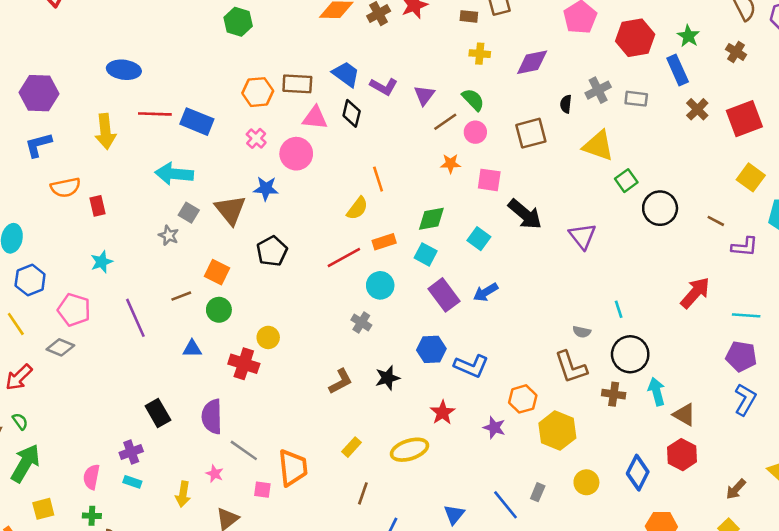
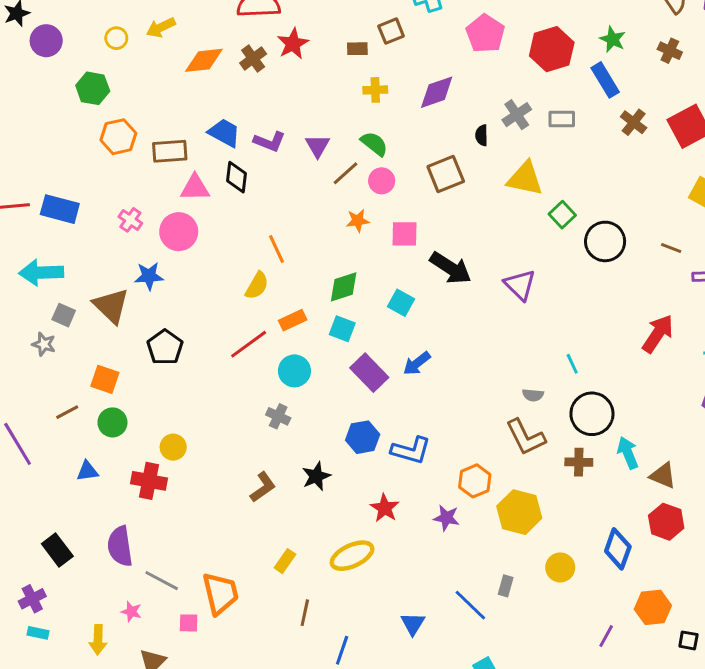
orange hexagon: (258, 92) -> (118, 137), moved

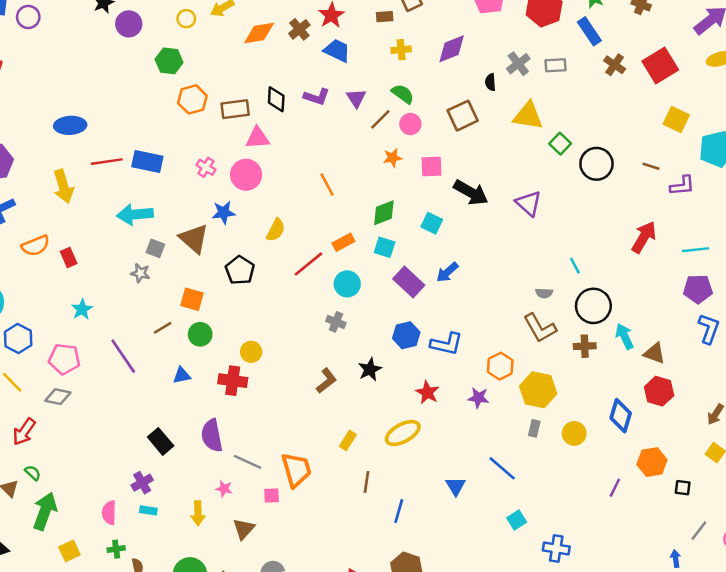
blue trapezoid: (224, 133) -> (337, 51), moved
black diamond: (237, 177) -> (276, 99), moved
yellow semicircle: (257, 286) -> (276, 230), moved
gray rectangle: (506, 586) -> (534, 428), moved

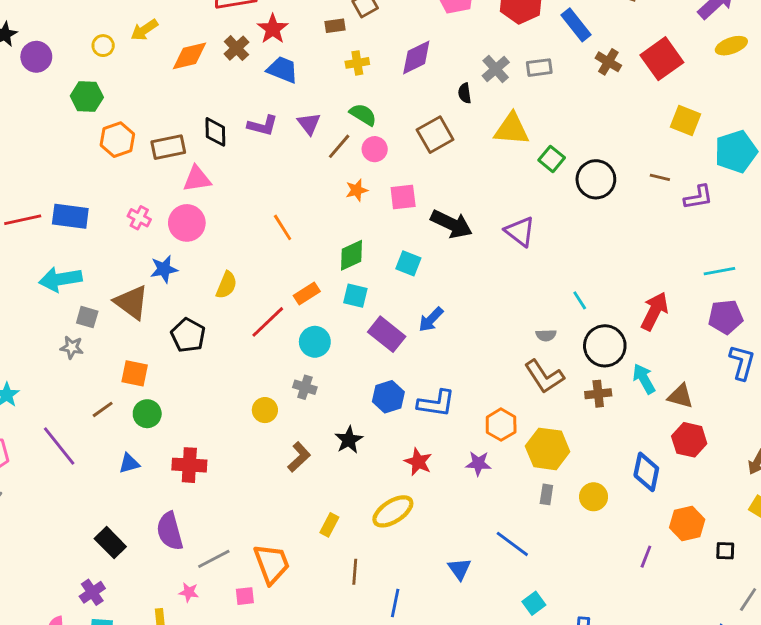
red arrow: (644, 237) -> (655, 311), moved
yellow circle: (251, 352) -> (265, 410), moved
gray line: (248, 462) -> (214, 559), turned -48

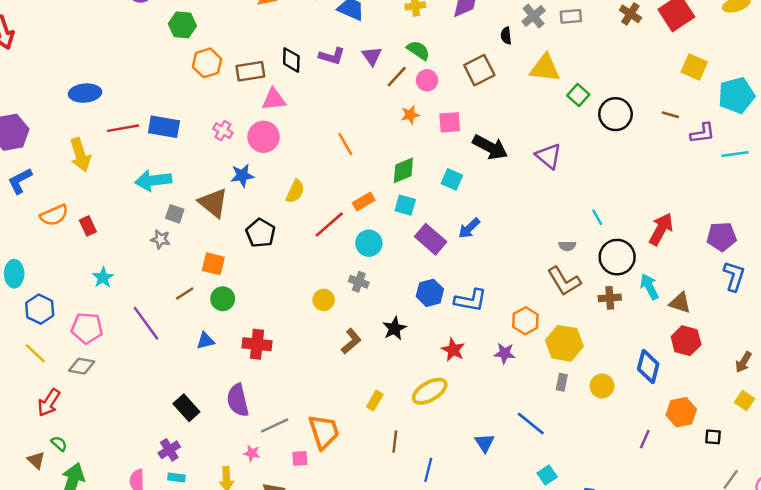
cyan line: (719, 271) -> (735, 154), moved

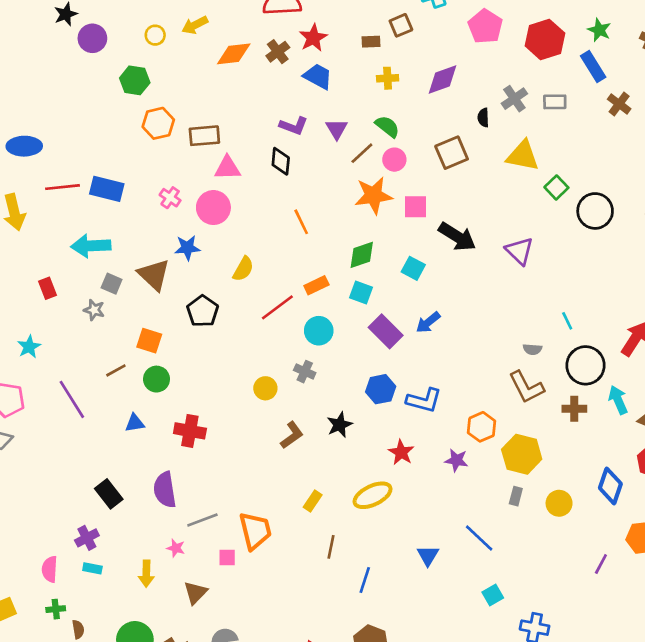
black diamond: (291, 60) -> (281, 161), moved
orange star: (410, 115) -> (373, 195), size x1.8
red rectangle: (88, 226) -> (47, 288), moved

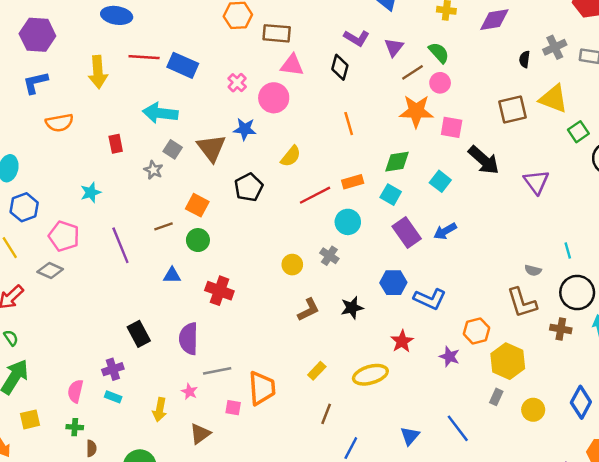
brown square: (452, 153) -> (513, 109), moved

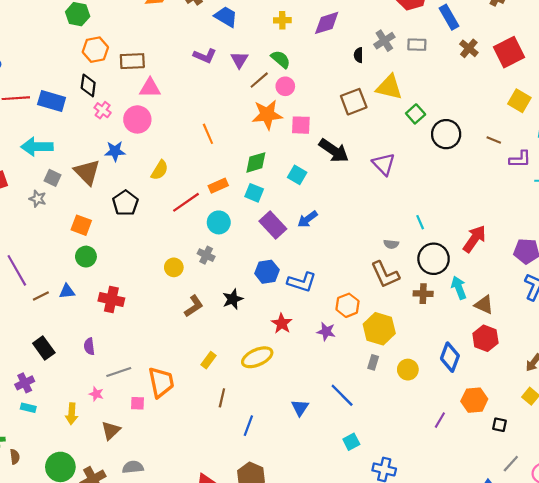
black diamond: (340, 67) -> (88, 85), moved
brown line: (164, 226) -> (41, 296), moved
purple semicircle: (189, 339) -> (89, 346), size x0.6

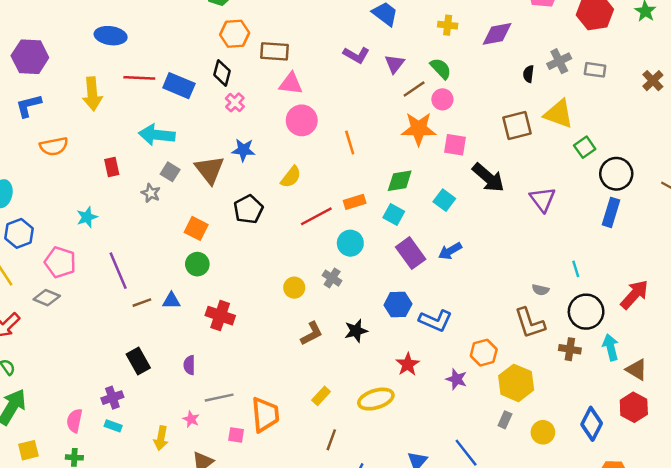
blue rectangle: (449, 17) -> (611, 212), moved, turned 40
pink circle: (137, 119) -> (302, 120), moved

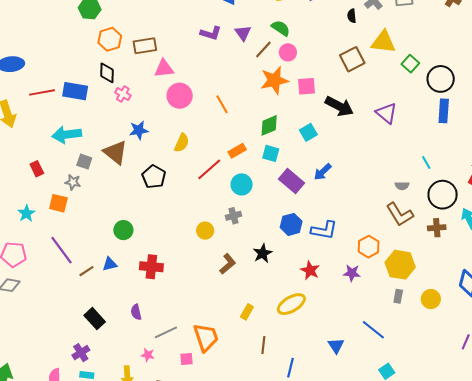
cyan square: (444, 200) -> (308, 132), turned 36
orange square: (196, 228) -> (58, 203), moved
gray cross: (332, 278) -> (233, 216), turned -35

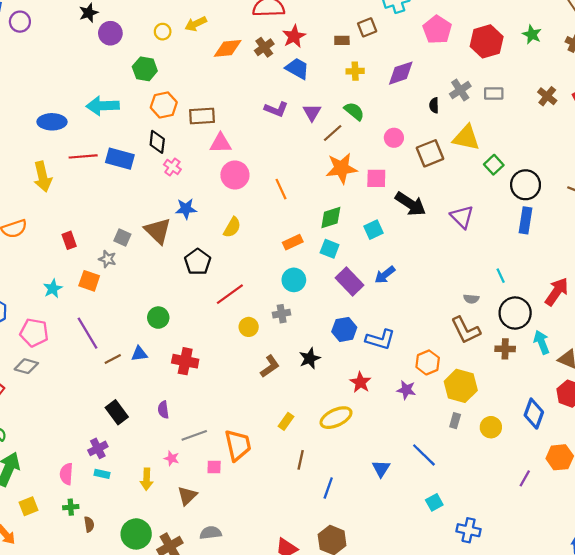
pink circle: (288, 52) -> (394, 138), moved
cyan arrow: (67, 135) -> (103, 106), moved
red line: (209, 169) -> (230, 294), moved

